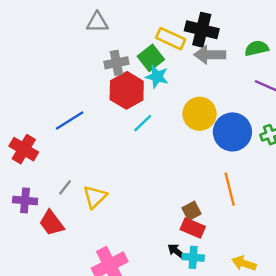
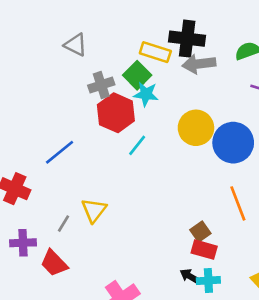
gray triangle: (97, 22) -> (76, 45), turned 35
yellow triangle: (95, 197) -> (94, 210), moved

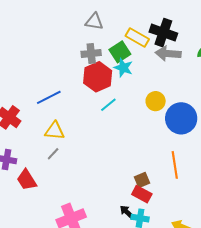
gray triangle: (76, 45) -> (94, 22), moved, turned -30
yellow circle: (196, 128) -> (156, 101), size x0.7
yellow triangle: (94, 210) -> (55, 131), moved, turned 45
gray line: (64, 224) -> (53, 154), moved

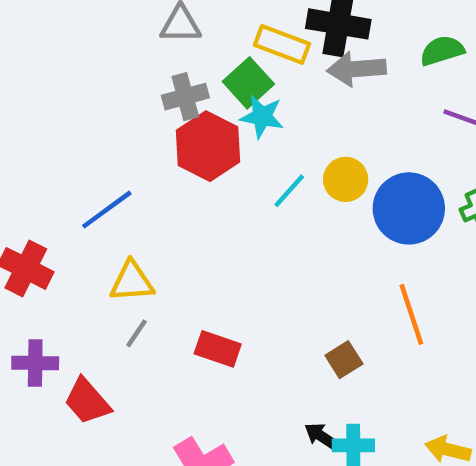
cyan line: (108, 105) -> (289, 191), moved
red rectangle: (142, 194) -> (218, 349), moved

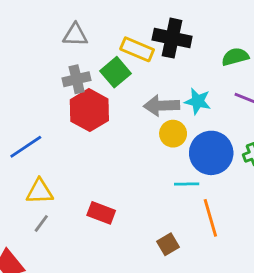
gray arrow: (356, 69) -> (162, 106), moved
cyan star: (262, 117) -> (198, 101), moved
cyan line: (289, 191) -> (187, 184), moved, turned 45
red rectangle: (218, 349) -> (101, 213), moved

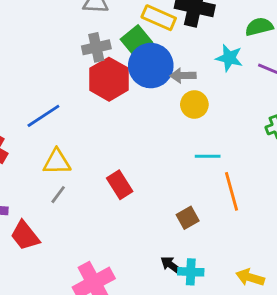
cyan star: (198, 101) -> (229, 58), moved
gray arrow: (162, 106) -> (183, 76), size x0.7
blue circle: (211, 153) -> (151, 66), moved
red rectangle: (101, 213) -> (120, 185), turned 36

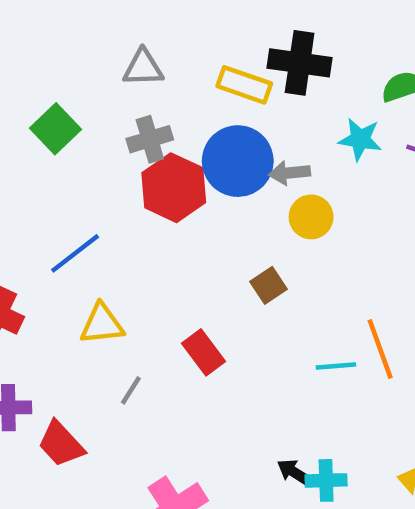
green square: (136, 41) -> (56, 129), moved
cyan line: (208, 156) -> (336, 366), moved
gray line: (58, 195) -> (131, 390), moved
brown square: (188, 218) -> (268, 285), moved

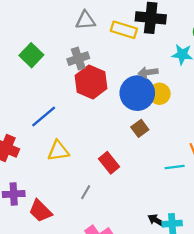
gray triangle: (143, 68) -> (85, 20), moved
blue circle: (238, 161) -> (137, 93), moved
gray line: (131, 390) -> (86, 192), moved

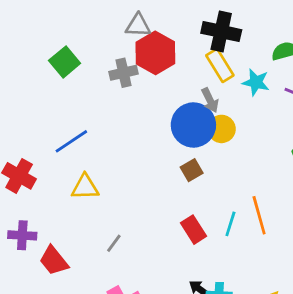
yellow rectangle: (124, 30) -> (220, 65), moved, turned 35
gray arrow: (148, 72) -> (210, 100), turned -114
red hexagon: (91, 82) -> (155, 53), moved
red rectangle: (109, 163) -> (193, 230), moved
cyan line: (175, 167) -> (230, 224), turned -72

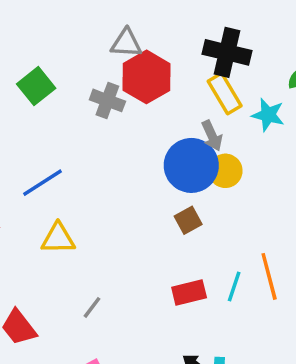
gray cross: (123, 73) -> (107, 100), turned 32
red rectangle: (193, 230) -> (189, 292), turned -72

